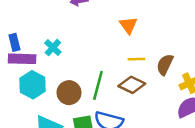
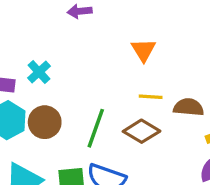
brown semicircle: (165, 65) -> (189, 107), turned 65
brown circle: (69, 93) -> (45, 122), moved

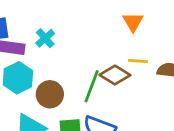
brown circle: (45, 122) -> (50, 94), moved
brown diamond: (142, 131) -> (115, 75), moved

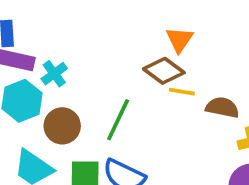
cyan cross: (45, 38) -> (54, 74), moved
brown diamond: (115, 75) -> (164, 71), moved

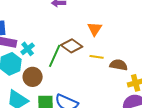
brown diamond: (164, 71) -> (72, 46), moved
green line: (118, 120) -> (55, 56), moved

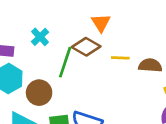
orange triangle: (95, 29) -> (101, 23), moved
cyan cross: (28, 49) -> (40, 37), moved

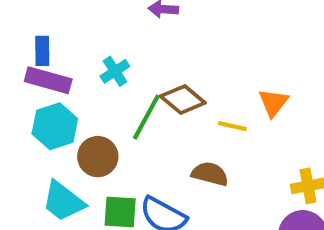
orange triangle: (101, 23) -> (273, 103), moved
brown semicircle: (150, 65) -> (210, 174), moved

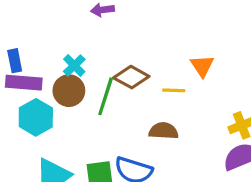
brown circle: (98, 157) -> (69, 91), moved

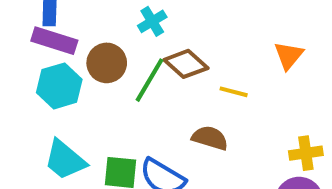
cyan cross: (74, 65) -> (152, 21), moved
orange triangle: (202, 66) -> (289, 55), moved

